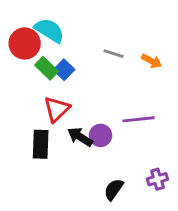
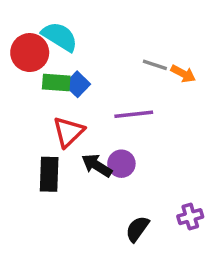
gray line: (114, 54) -> (155, 65), moved
green rectangle: (47, 68) -> (56, 83), turned -40
purple line: (138, 119) -> (134, 114), moved

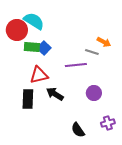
gray line: (155, 65) -> (92, 52), moved
red triangle: (69, 132) -> (39, 75), turned 30
purple circle: (121, 164) -> (94, 93), moved
black semicircle: (137, 229) -> (78, 130), turned -70

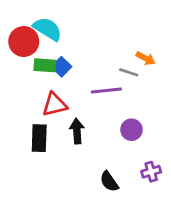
black arrow: (55, 94) -> (77, 131), turned 54

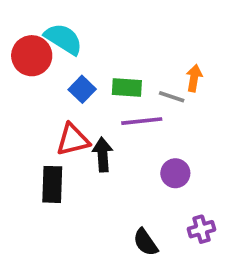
orange arrow: (146, 58) -> (194, 78), turned -108
green rectangle: (45, 65) -> (127, 87), moved
black arrow: (77, 131) -> (103, 155), moved

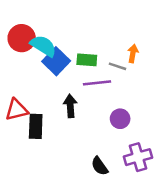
cyan semicircle: (63, 39) -> (43, 46), moved
blue square: (82, 89) -> (56, 61), size x1.5
red triangle: (73, 140) -> (16, 110), moved
purple cross: (201, 229) -> (138, 157), size x1.5

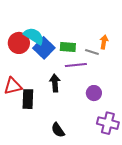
red circle: (22, 38) -> (19, 43), moved
purple cross: (138, 157) -> (108, 123), turned 30
black semicircle: (100, 166) -> (58, 130), moved

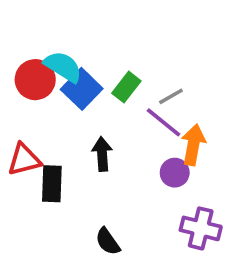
orange arrow: (104, 42) -> (193, 145), moved, size x1.5
green rectangle: (68, 47) -> (126, 87), turned -56
gray line: (92, 52) -> (171, 96), turned -48
purple line: (76, 65) -> (164, 122), moved, turned 45

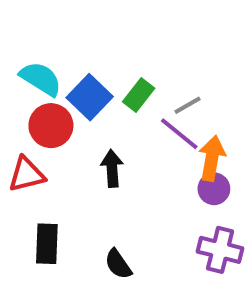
cyan semicircle: (63, 67) -> (41, 79), moved
red circle: (35, 80) -> (51, 126), moved
purple circle: (175, 173) -> (214, 189), moved
black rectangle: (52, 184) -> (47, 244), moved

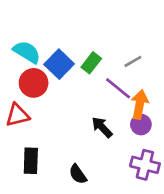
gray line: (187, 105) -> (133, 61), moved
black arrow: (112, 168) -> (102, 127), moved, turned -40

